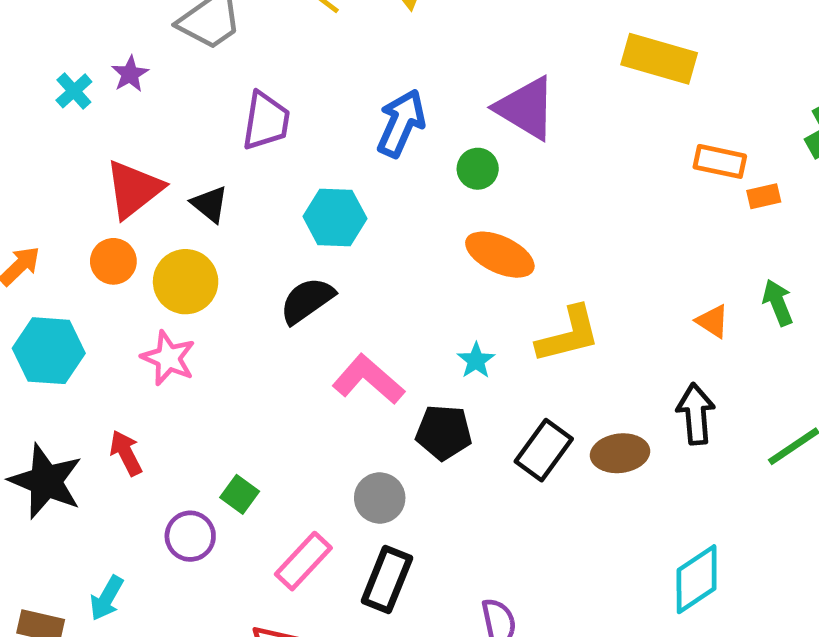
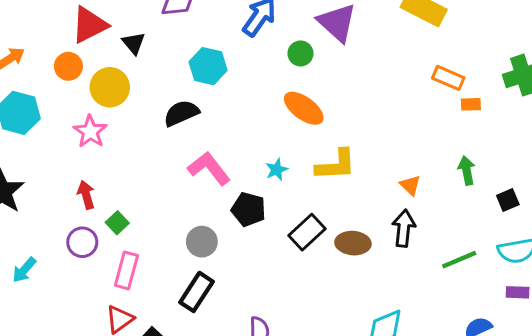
orange triangle: (713, 321) -> (410, 185), moved
red arrow: (126, 453) -> (86, 195), moved
pink rectangle: (303, 561) -> (126, 270), moved, turned -39

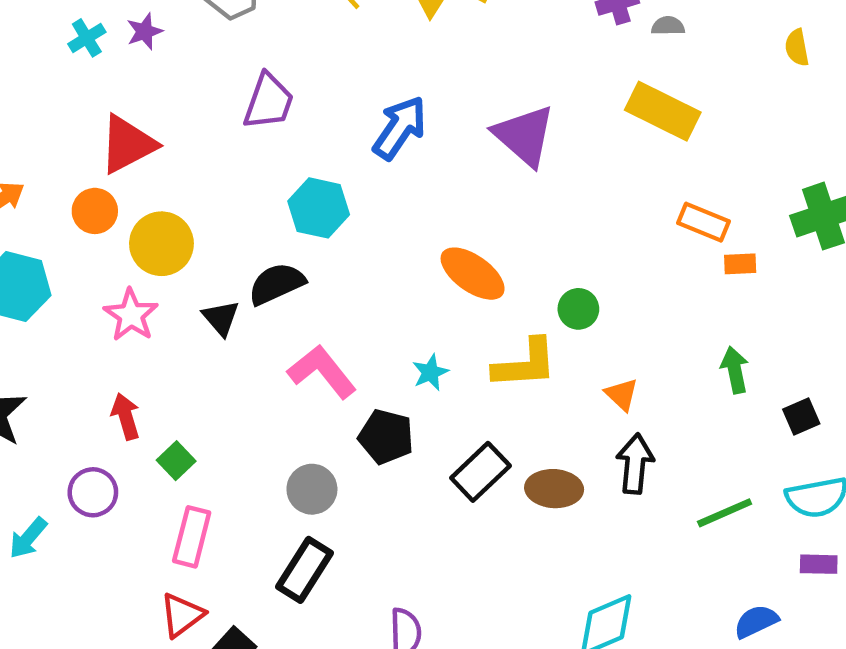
black triangle: (134, 43) -> (221, 318), moved
green circle: (300, 53) -> (578, 309), moved
orange triangle: (410, 185) -> (622, 395), moved
purple circle: (82, 242) -> (93, 492), moved

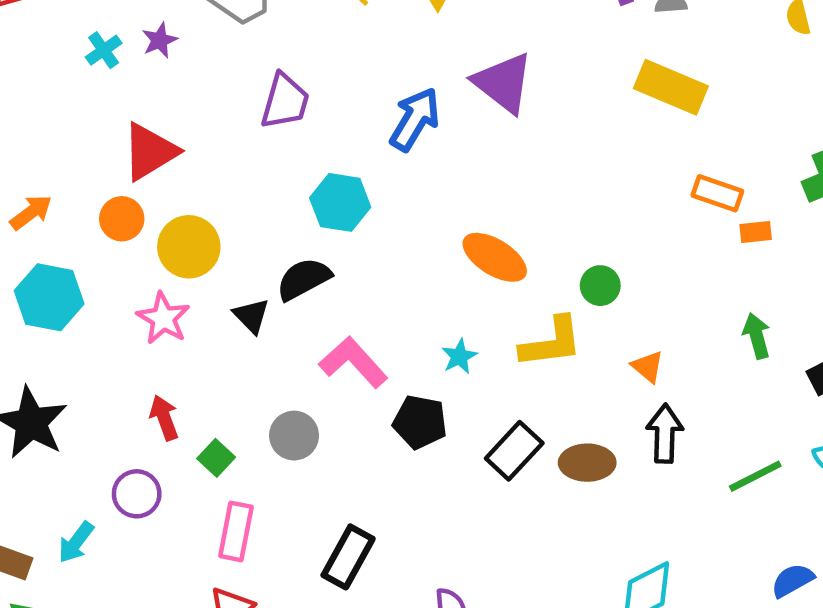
purple triangle: (524, 136) -> (503, 83), moved
gray circle: (312, 489) -> (294, 436), moved

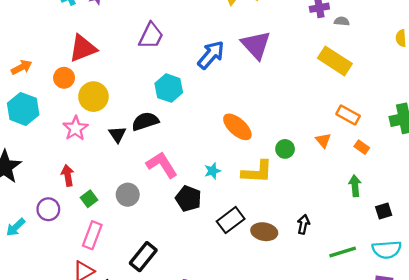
orange rectangle: (756, 232) -> (362, 147), moved, turned 32
orange triangle: (648, 367) -> (323, 140), moved
black arrow: (665, 434) -> (303, 224), size x0.7

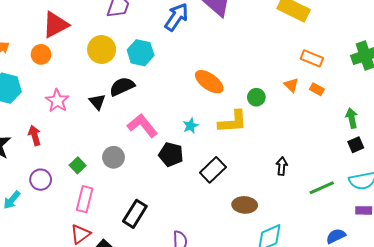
yellow circle: (93, 97) -> (102, 49), moved
orange rectangle: (362, 147) -> (317, 89), moved
red arrow: (68, 175) -> (35, 135), moved
green arrow: (355, 186) -> (352, 118), moved
brown ellipse: (264, 232) -> (245, 205), moved

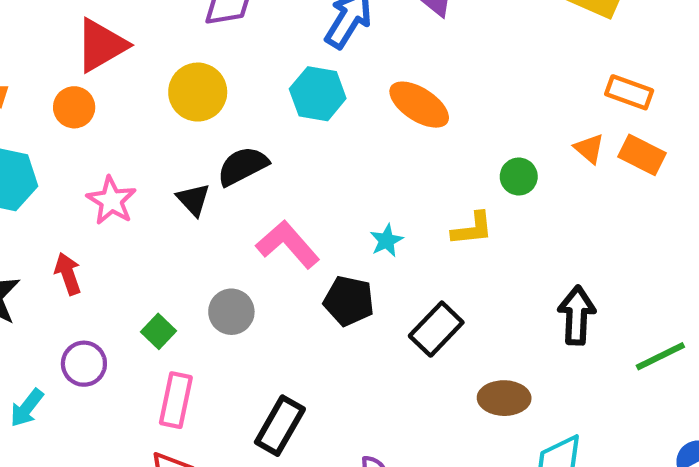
cyan hexagon: (141, 53) -> (318, 94), moved
orange ellipse: (209, 82) -> (419, 105), moved
orange rectangle: (317, 89) -> (642, 155), size x1.5
yellow L-shape: (233, 122) -> (472, 229), size x0.7
black arrow: (282, 166) -> (577, 315), size x1.5

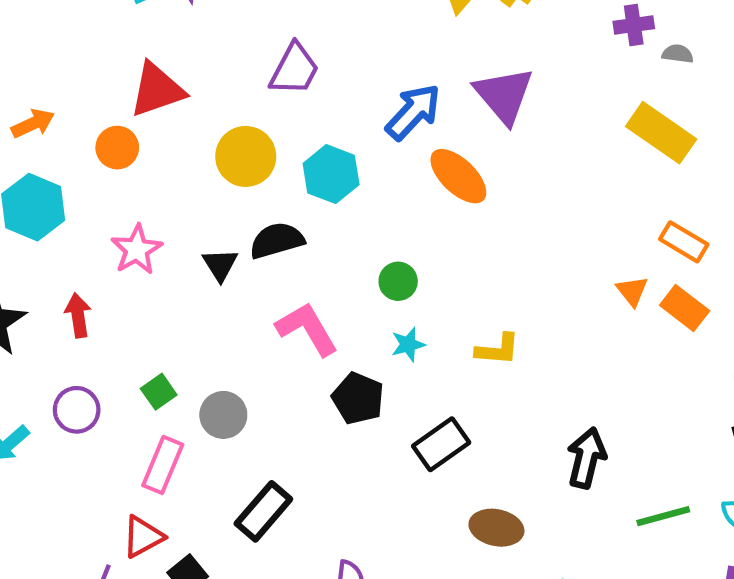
cyan hexagon: (318, 94) -> (331, 174), moved
orange ellipse: (419, 105) -> (458, 176), moved
green circle: (519, 177) -> (398, 281), moved
gray circle: (231, 312) -> (223, 415), moved

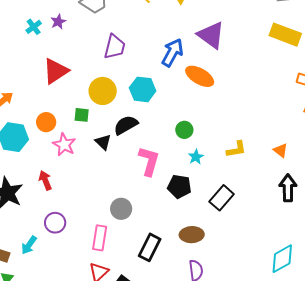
orange circle: (117, 148) -> (46, 122), moved
orange triangle: (632, 291) -> (281, 150), moved
pink L-shape: (307, 329) -> (149, 161), turned 60
green square: (159, 392) -> (82, 115), moved, turned -35
brown ellipse: (496, 528) -> (192, 235), moved

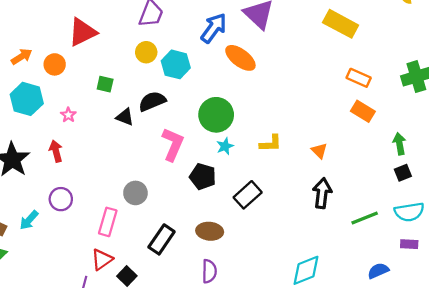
yellow circle: (103, 91) -> (146, 52), moved, size x0.7
orange circle: (46, 122) -> (55, 64), moved
green circle: (184, 130) -> (216, 115), size x1.8
black triangle: (103, 142) -> (125, 117), turned -30
pink star: (64, 145) -> (68, 115), moved, size x0.6

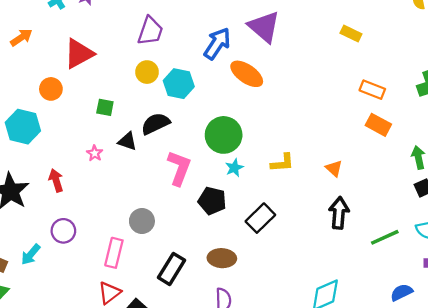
yellow rectangle: (341, 24) -> (351, 33), size x0.6
orange arrow: (22, 57) -> (21, 37), moved
pink star: (68, 115) -> (95, 153), moved

